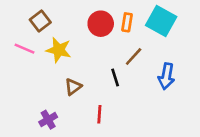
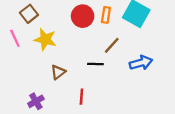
pink line: (24, 49) -> (15, 38), turned 42
blue arrow: (166, 76) -> (141, 63), turned -115
black line: (115, 78) -> (95, 64), turned -70

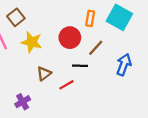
red circle: (83, 16) -> (70, 38), moved
blue arrow: (141, 63) -> (124, 65), turned -55
red line: (81, 97) -> (66, 85), moved, turned 56

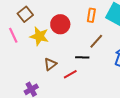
red circle: (70, 38) -> (60, 24), moved

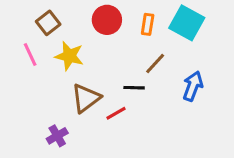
red circle: (60, 24) -> (107, 20), moved
brown triangle: (50, 64) -> (86, 98), size x1.5

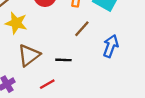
black line: (134, 88) -> (63, 60), moved
red line: (116, 113) -> (47, 84), moved

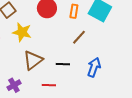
blue arrow: (111, 46) -> (94, 67), moved
red line: (47, 84) -> (49, 85), turned 32

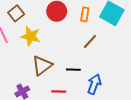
blue arrow: (94, 67) -> (94, 84), moved

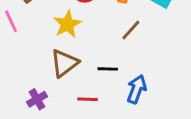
yellow star: (31, 36) -> (67, 24), moved, turned 30

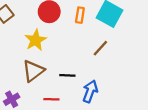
brown line: (131, 30) -> (100, 48), moved

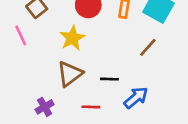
blue arrow: (90, 91) -> (136, 98), turned 30

